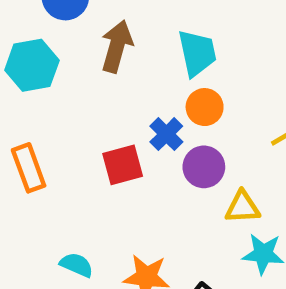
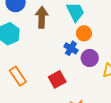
red square: (123, 165) -> (57, 79), moved

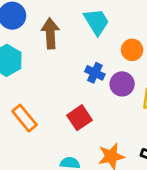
orange circle: (84, 33) -> (132, 50), moved

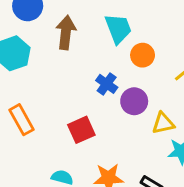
orange circle: (132, 50) -> (143, 55), moved

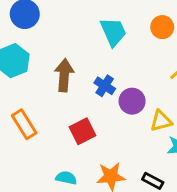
brown arrow: (66, 32) -> (64, 75), moved
orange circle: (143, 55) -> (162, 27), moved

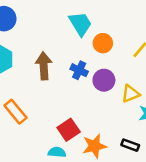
orange circle: (162, 27) -> (103, 43), moved
red square: (82, 131) -> (69, 130), moved

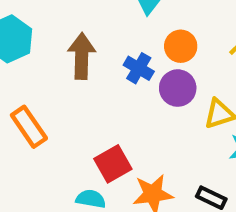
orange circle: (103, 43) -> (181, 46), moved

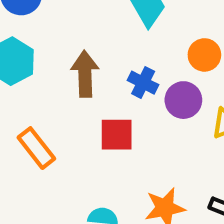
orange circle: (181, 46) -> (204, 55), moved
red square: (113, 164) -> (117, 135), moved, turned 33

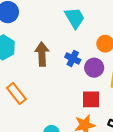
red square: (117, 135) -> (91, 99), moved

